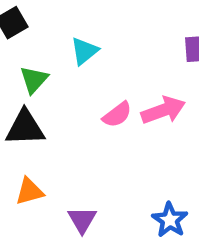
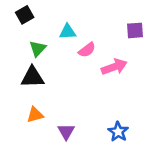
cyan triangle: (84, 51) -> (68, 32), turned 36
pink semicircle: (117, 115) -> (87, 50), moved

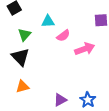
black triangle: (32, 77) -> (20, 57), turned 48
purple triangle: (66, 132) -> (60, 100), moved, turned 32

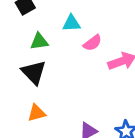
green triangle: (24, 35) -> (39, 42), turned 40

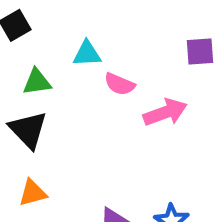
pink semicircle: (92, 43) -> (120, 84), turned 60

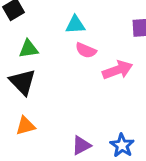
cyan triangle: (87, 54) -> (75, 25), moved

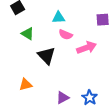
green triangle: (29, 49) -> (28, 34), turned 40
black triangle: (23, 82) -> (47, 56), moved

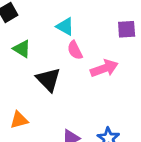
cyan triangle: (59, 18) -> (65, 26), turned 32
pink semicircle: (66, 35) -> (75, 50), turned 40

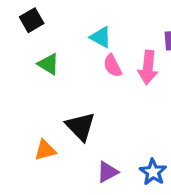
pink arrow: (104, 68) -> (148, 67), moved, turned 116
black triangle: (48, 80) -> (80, 126), moved

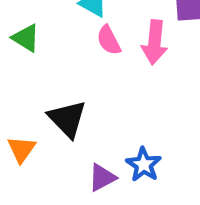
orange triangle: (45, 150) -> (21, 149), turned -40
blue star: (153, 172) -> (144, 165), moved

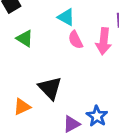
orange triangle: (21, 149) -> (22, 107), turned 30

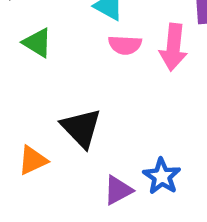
pink semicircle: (76, 40) -> (125, 45), turned -60

